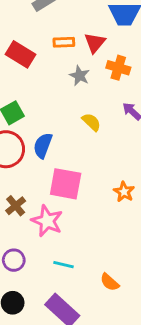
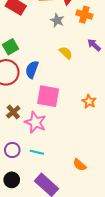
cyan line: (64, 265) -> (37, 152), moved

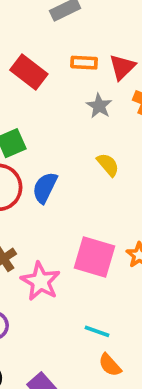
pink square: (48, 96) -> (94, 257), moved
cyan line: (37, 152) -> (97, 331), moved

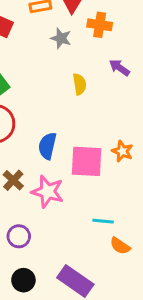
yellow semicircle: (108, 165) -> (79, 84), turned 45
blue semicircle: (45, 188) -> (47, 146), moved

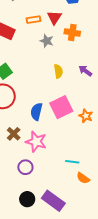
purple arrow: (119, 68) -> (85, 71), moved
pink square: (87, 161) -> (61, 107), moved, turned -30
purple circle: (19, 236) -> (25, 167), moved
black circle: (23, 280) -> (27, 199), moved

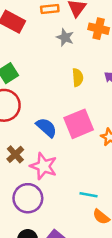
blue semicircle: (36, 112) -> (46, 127), turned 114
purple circle: (25, 167) -> (28, 198), size x1.5

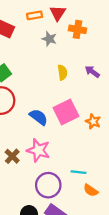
brown cross: (15, 154) -> (12, 156), moved
purple circle: (28, 198) -> (48, 185), moved

